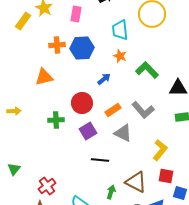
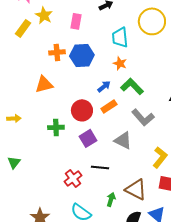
green L-shape: (147, 70) -> (132, 86), moved
orange rectangle: (113, 110) -> (109, 106), moved
green triangle: (14, 169) -> (14, 162), moved
red cross: (47, 186) -> (73, 178), moved

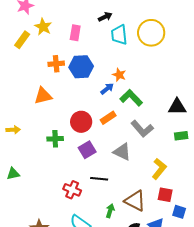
cyan trapezoid: (120, 37) -> (119, 35), moved
blue arrow: (104, 86) -> (107, 89), moved
green triangle: (14, 162) -> (13, 174), turned 40
red cross: (73, 178) -> (72, 190), turned -30

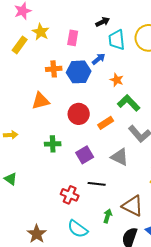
blue arrow: (107, 89) -> (99, 59), moved
red circle: (81, 122) -> (79, 114), moved
green triangle: (13, 174) -> (11, 179), turned 48

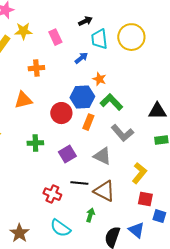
yellow star: (41, 32) -> (23, 31), turned -30
pink rectangle: (73, 38) -> (55, 37), turned -35
blue hexagon: (79, 72) -> (82, 97), moved
orange rectangle: (106, 123) -> (88, 122), turned -35
brown triangle: (133, 206) -> (104, 191), moved

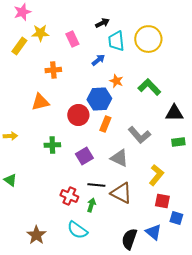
green L-shape: (111, 102) -> (149, 87), moved
green arrow: (90, 215) -> (91, 205), moved

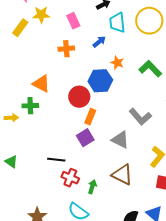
orange cross: (53, 70) -> (66, 49), moved
orange triangle: (40, 102) -> (41, 84), turned 42
orange rectangle: (105, 124) -> (90, 117), moved
green cross: (52, 145) -> (30, 106), moved
black line: (96, 185) -> (56, 160), moved

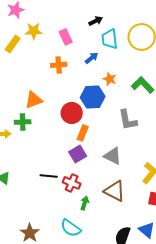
orange triangle: (41, 84) -> (34, 100), turned -48
gray L-shape: (140, 117) -> (128, 120), moved, turned 30
red cross: (70, 178) -> (72, 183), moved

